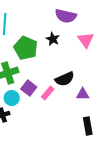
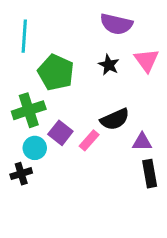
black star: (53, 39) -> (109, 65), moved
black rectangle: (88, 126) -> (150, 174), moved

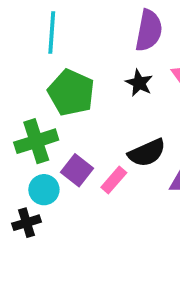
purple semicircle: (116, 24) -> (149, 31), turned -92
cyan line: (24, 36) -> (52, 32), moved

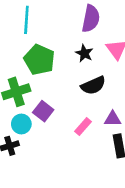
black semicircle: (147, 153) -> (93, 85), moved
pink rectangle: (114, 180) -> (83, 127), moved

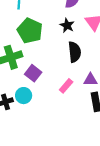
black semicircle: (93, 85) -> (75, 52), turned -72
cyan circle: (21, 124) -> (24, 96), moved

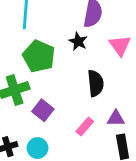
black star: (67, 25) -> (78, 41), moved
cyan circle: (24, 96) -> (38, 148), moved

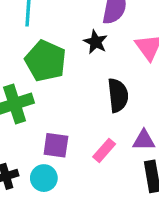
purple square: (43, 110) -> (56, 145), moved, turned -30

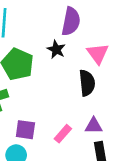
black semicircle: (118, 95) -> (87, 83), moved

